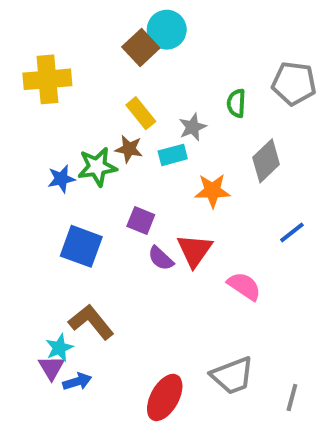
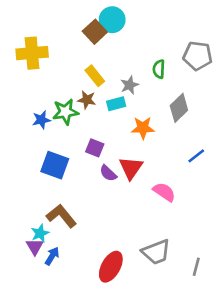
blue arrow: (77, 382) -> (52, 256), turned -42

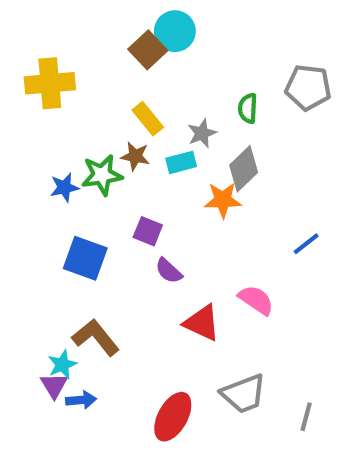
gray diamond: (179, 108) -> (244, 169), moved
red triangle: (131, 168) -> (202, 323), moved, turned -40
blue arrow: (52, 256) -> (81, 400), turned 54

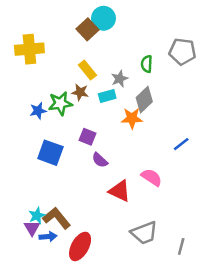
brown L-shape: (96, 337) -> (57, 218), moved
red ellipse: (173, 417) -> (80, 246), moved

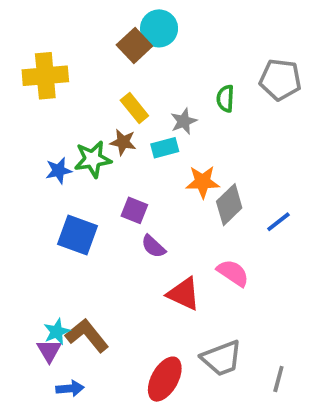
gray diamond: (144, 100) -> (229, 205), moved
blue arrow: (48, 237) -> (70, 388), moved
red ellipse: (80, 246) -> (165, 379), moved

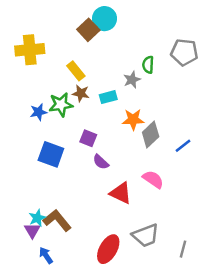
yellow rectangle: (134, 108) -> (76, 71), moved
gray star: (184, 121) -> (132, 80), moved
blue arrow: (70, 388) -> (46, 255), turned -119

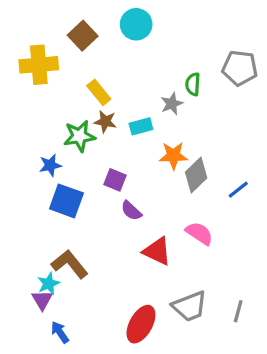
brown square: (88, 30) -> (83, 36), moved
blue star: (38, 112) -> (50, 165), moved
brown L-shape: (57, 220) -> (70, 264), moved
gray line: (183, 249) -> (238, 311), moved

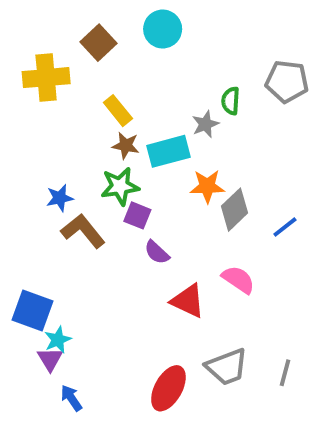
cyan rectangle: (141, 126) -> (168, 151), size x1.5
green star: (79, 136) -> (120, 186), moved
blue square: (66, 201) -> (33, 311), moved
brown L-shape: (70, 264) -> (83, 231), moved

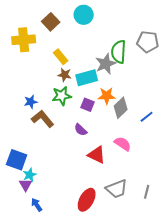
green semicircle: (231, 101) -> (119, 52), size x1.6
gray star: (205, 124) -> (106, 64), size x1.5
purple square: (137, 215) -> (88, 105), moved

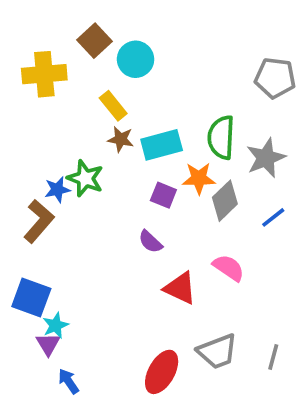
cyan circle: (84, 15) -> (136, 59), moved
green semicircle: (119, 52) -> (221, 137), moved
gray star: (106, 64) -> (266, 158), moved
green star: (62, 96) -> (85, 178), moved, turned 30
brown L-shape: (43, 119) -> (39, 221), moved, turned 80

